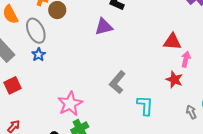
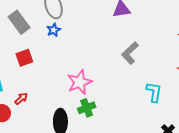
gray L-shape: (117, 82) -> (130, 53), moved

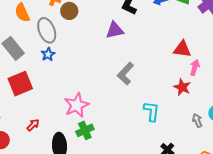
red square: (24, 58) -> (20, 84), size x1.4
red arrow: (21, 99) -> (33, 125), moved

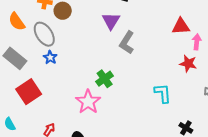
purple triangle: (115, 30) -> (111, 21), turned -36
gray L-shape: (126, 74) -> (127, 42), moved
green cross: (85, 130) -> (105, 79), moved

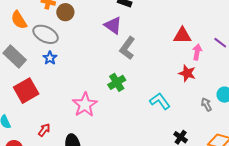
purple triangle: (111, 21) -> (113, 25), turned -30
gray ellipse: (44, 34) -> (46, 34), turned -35
green cross: (105, 79) -> (117, 82), moved
cyan L-shape: (163, 93) -> (160, 101), turned -35

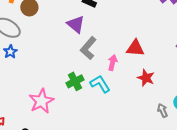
red triangle: (182, 36) -> (135, 48), moved
pink arrow: (197, 52) -> (113, 63), moved
cyan L-shape: (160, 101) -> (100, 84), moved

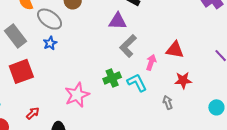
purple triangle: (76, 24) -> (118, 21), turned -42
red star: (146, 78) -> (183, 80), turned -30
gray arrow: (163, 111) -> (168, 102), moved

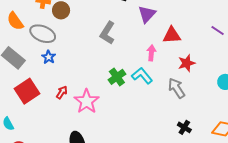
purple triangle: (118, 21) -> (147, 14), moved, turned -36
gray L-shape: (128, 46) -> (107, 33), moved
gray arrow: (168, 102) -> (177, 88), size x1.5
red arrow: (33, 113) -> (62, 92), moved

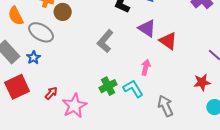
purple triangle: (147, 14) -> (147, 28), turned -48
red triangle: (172, 35) -> (168, 41), moved, turned 30
blue star: (49, 57) -> (33, 58), moved
red star: (187, 63) -> (202, 82), moved

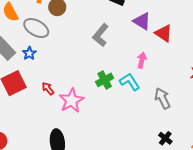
red arrow: (51, 93) -> (48, 89), turned -80

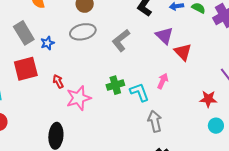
gray ellipse: (36, 28) -> (83, 32), moved, turned -55
pink arrow: (142, 60) -> (163, 81), moved
gray arrow: (162, 98) -> (155, 121), moved

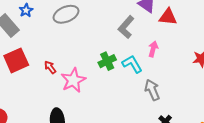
gray L-shape: (121, 40) -> (126, 27), moved
blue star: (47, 43) -> (26, 10), moved
red triangle: (183, 52) -> (168, 17), turned -30

